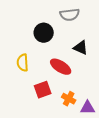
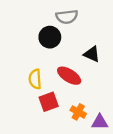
gray semicircle: (70, 15) -> (67, 17), moved
yellow semicircle: (23, 63) -> (35, 79), moved

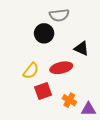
red ellipse: (69, 76) -> (61, 68), turned -45
yellow semicircle: (35, 79) -> (31, 71), turned -138

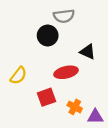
yellow semicircle: (31, 71) -> (18, 76), moved

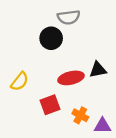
black triangle: (88, 52) -> (98, 70), moved, turned -35

